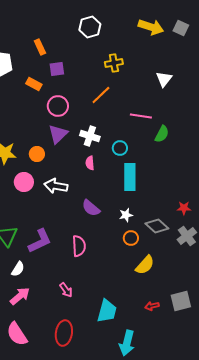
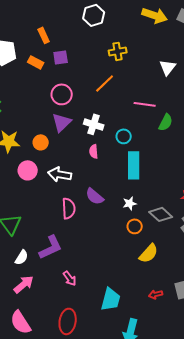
orange rectangle: (34, 84) -> (36, 62), moved
purple L-shape: (40, 241) -> (51, 247), moved
pink semicircle: (79, 246) -> (69, 208), moved

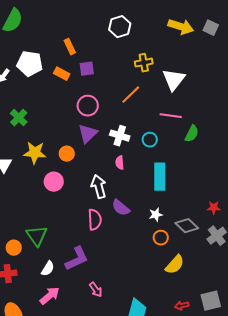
white triangle: (168, 67) -> (174, 80), moved, size x1.4
cyan circle: (124, 136) -> (150, 140), moved
white arrow: (60, 174) -> (99, 187), moved, turned 65

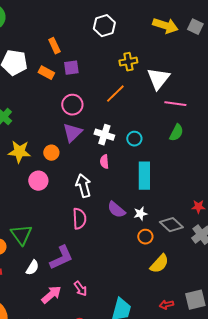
pink line: (171, 116) -> (175, 104), moved
purple semicircle: (121, 208) -> (116, 210), moved
pink arrow: (50, 296) -> (51, 295), moved

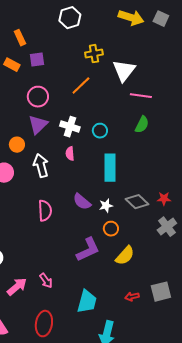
white arrow: (83, 186) -> (41, 166), moved
gray diamond: (171, 225) -> (137, 202), moved
purple L-shape: (61, 258) -> (88, 250), moved

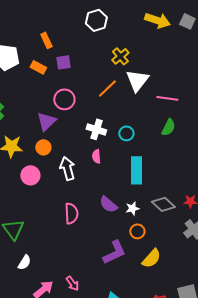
yellow cross: (94, 54) -> (120, 56), turned -30
white triangle: (124, 71) -> (137, 80), moved
purple triangle: (38, 125) -> (46, 121), moved

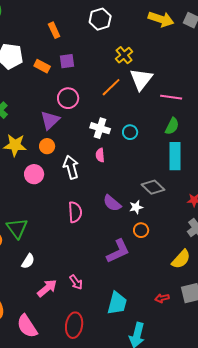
orange rectangle: (46, 40) -> (54, 30), moved
cyan rectangle: (136, 170) -> (175, 156), moved
gray diamond: (163, 204) -> (153, 187), moved
yellow semicircle: (151, 258) -> (181, 259), moved

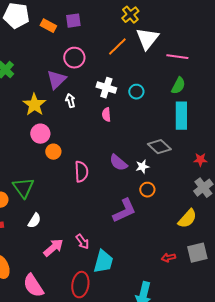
yellow star: (15, 145) -> (34, 105), moved, turned 30
orange circle: (47, 146) -> (53, 152), moved
white arrow: (71, 167) -> (70, 101), moved, size x0.6
cyan trapezoid: (117, 303) -> (103, 262), moved

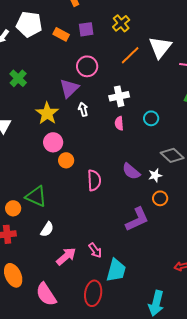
yellow cross: (130, 15) -> (121, 23), moved
white cross: (106, 88) -> (119, 96), turned -30
cyan circle: (136, 92) -> (151, 118), moved
green triangle: (23, 188) -> (36, 196), turned -30

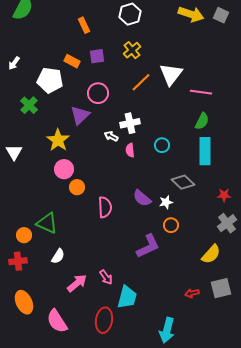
white pentagon: (29, 24) -> (50, 80), moved
white arrow: (83, 109) -> (111, 136), moved, turned -48

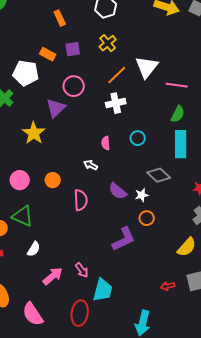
white cross: (130, 123) -> (116, 103), moved
white arrow: (111, 136) -> (91, 165), moved
pink circle: (64, 169) -> (20, 180), moved

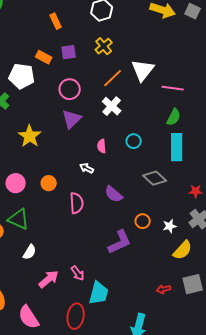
white cross: (116, 103) -> (112, 106), turned -36
purple triangle: (56, 108) -> (72, 119), moved
white star: (142, 195) -> (170, 226), moved

